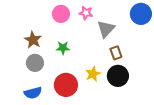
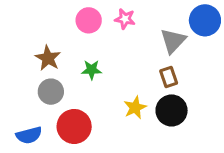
gray triangle: (106, 29) -> (173, 41), moved
red circle: (66, 85) -> (74, 126), moved
blue semicircle: (33, 93) -> (29, 135), moved

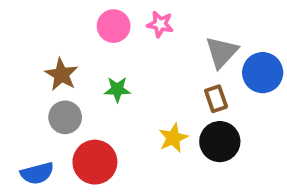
blue circle: (205, 20) -> (263, 73), moved

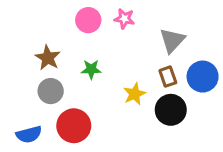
blue circle: (263, 73) -> (203, 77), moved
yellow star: (173, 138) -> (135, 94), moved

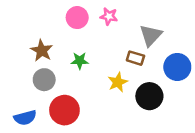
brown rectangle: (168, 77) -> (135, 58), moved, turned -54

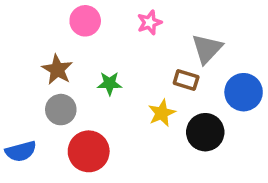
pink star: (109, 16) -> (150, 23), turned -30
pink circle: (77, 18) -> (85, 21), moved
blue semicircle: (25, 118) -> (21, 151), moved

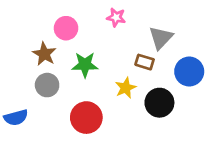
pink circle: (85, 21) -> (66, 28), moved
pink star: (150, 23) -> (116, 17), turned 30
green star: (110, 83) -> (85, 65), size x1.4
red circle: (89, 151) -> (86, 118), moved

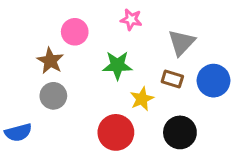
brown rectangle: (145, 62) -> (172, 79), moved
green star: (85, 65) -> (117, 65), moved
black circle: (159, 103) -> (180, 132), moved
red circle: (86, 118) -> (116, 132), moved

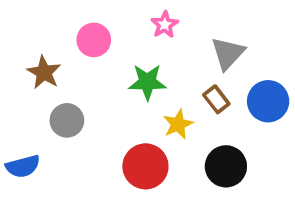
pink star: (131, 20) -> (165, 25), turned 30
brown star: (50, 61) -> (44, 72), moved
brown rectangle: (172, 79) -> (216, 99), turned 35

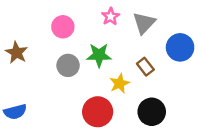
gray triangle: (228, 53) -> (144, 23), moved
brown star: (44, 72) -> (17, 53), moved
blue circle: (268, 101) -> (180, 47), moved
gray circle: (67, 120) -> (68, 65), moved

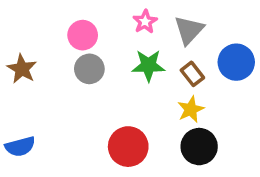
green star: (99, 55) -> (148, 66), moved
gray circle: (68, 65) -> (89, 69), moved
brown rectangle: (145, 67) -> (192, 74), moved
yellow star: (120, 83) -> (191, 109), moved

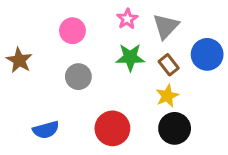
gray circle: (89, 69) -> (78, 77), moved
blue semicircle: (20, 147) -> (46, 130), moved

